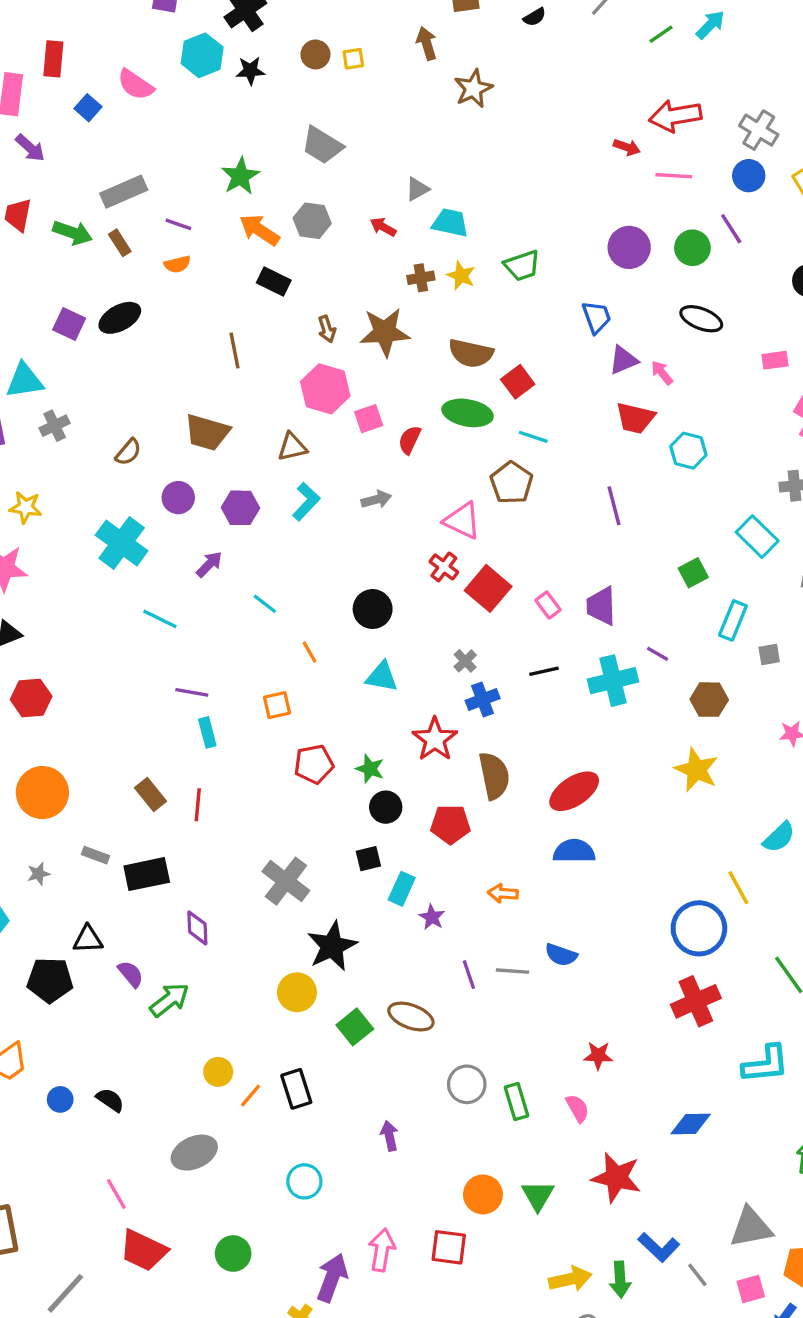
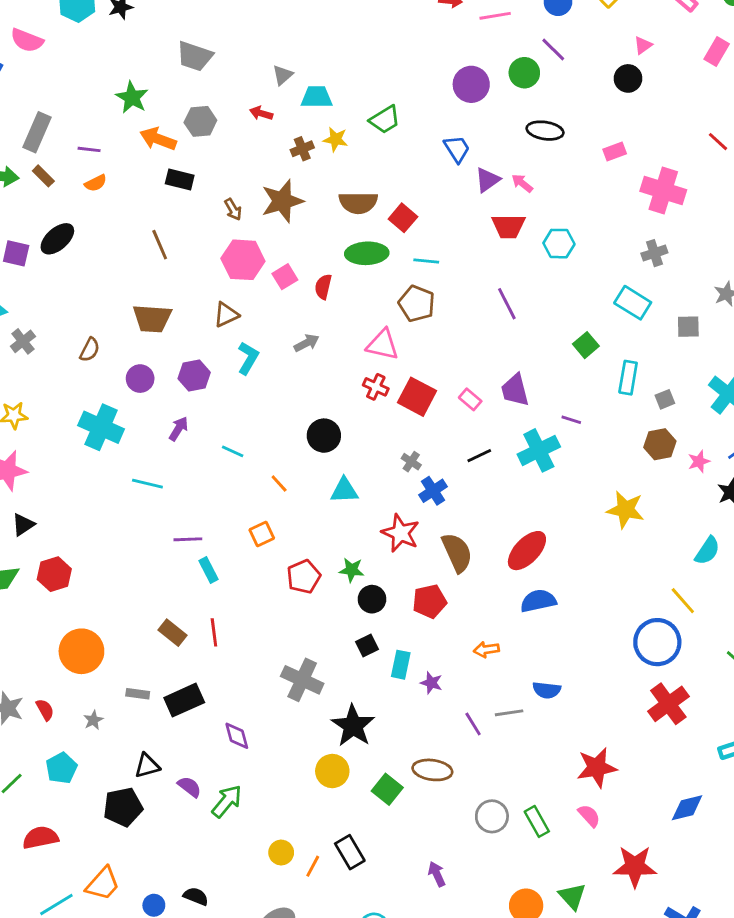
gray rectangle: (124, 192) -> (37, 132), turned -30
brown hexagon: (709, 700) -> (660, 444), moved
red star: (598, 1056) -> (597, 768), size x1.6

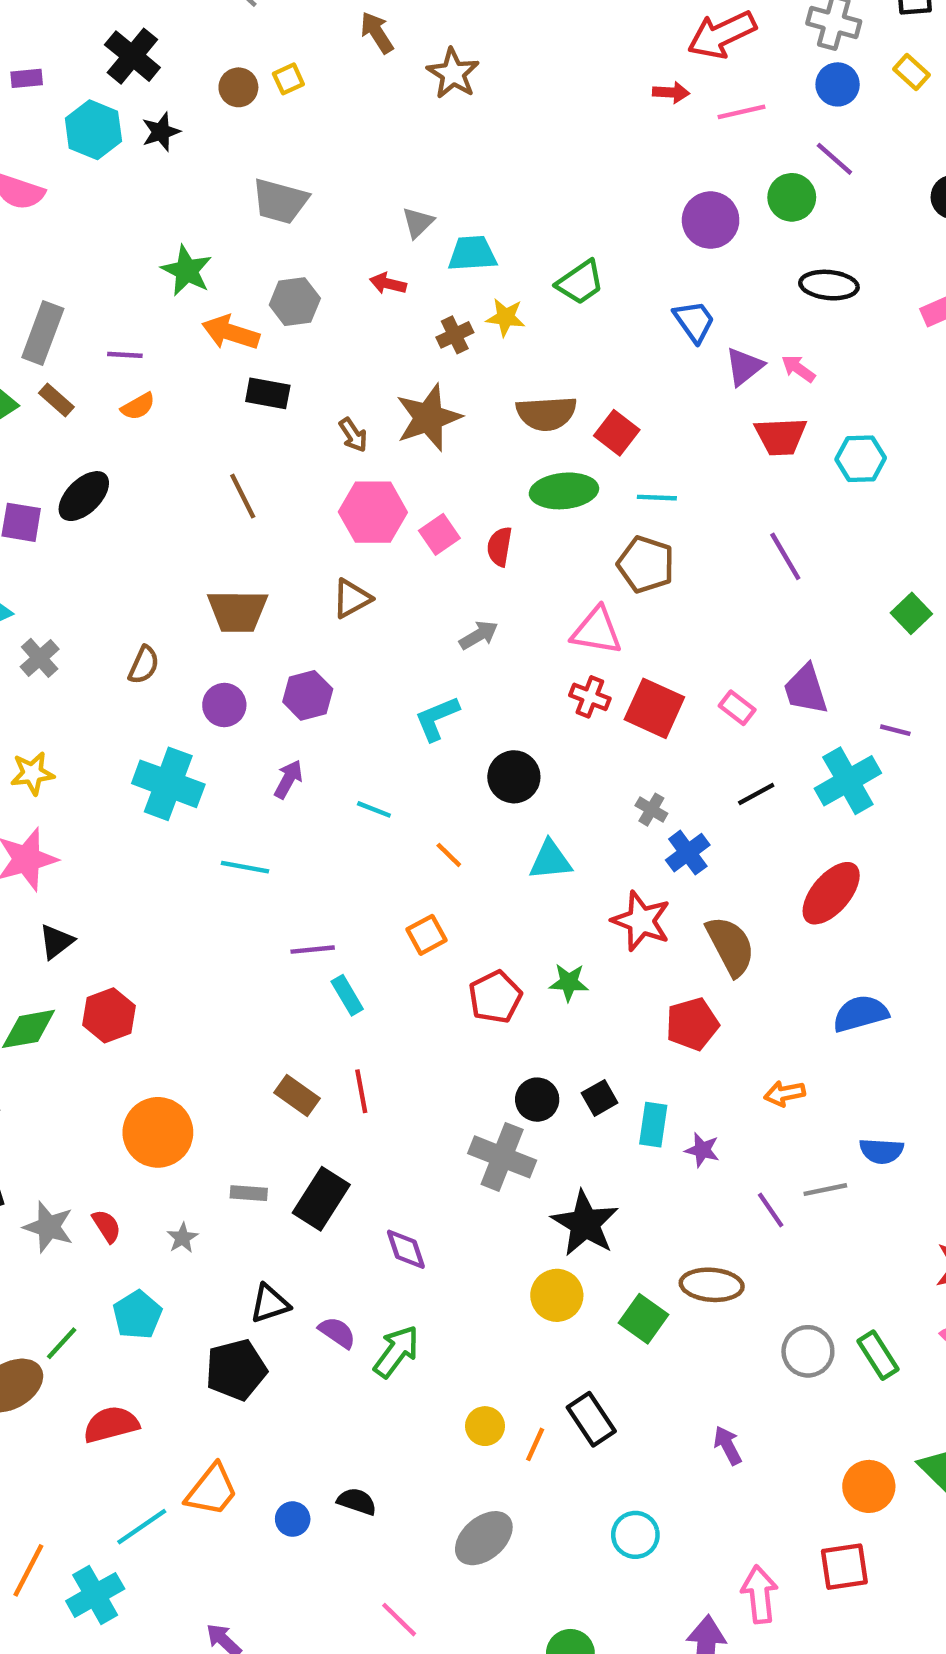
cyan L-shape: (248, 358) -> (437, 718), moved, turned -140
red ellipse: (527, 551) -> (831, 893), moved
black circle: (372, 599) -> (537, 1100), moved
black rectangle: (184, 700) -> (321, 1199), turned -30

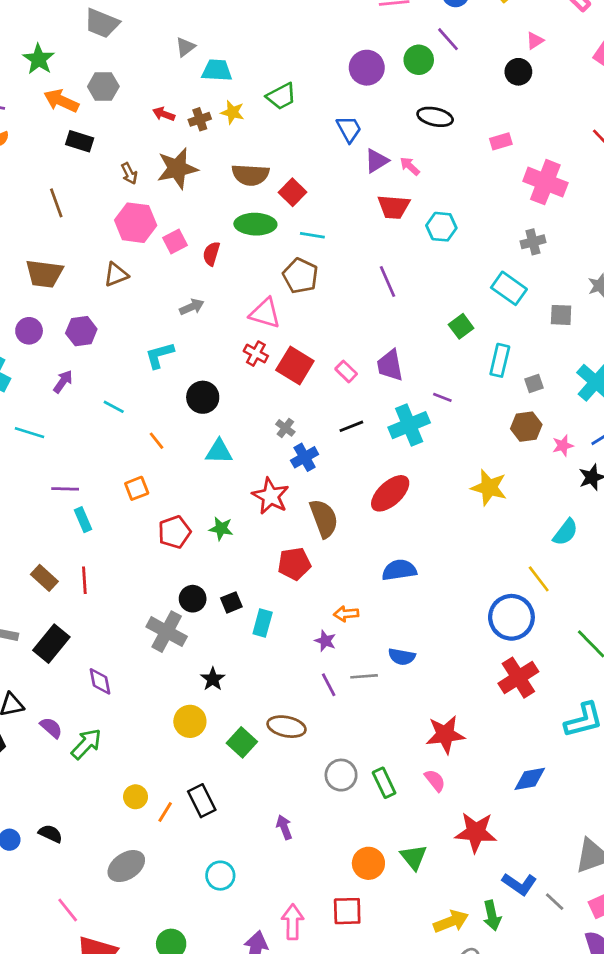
red arrow: (388, 284) -> (164, 114), moved
purple star: (702, 1150) -> (325, 641), moved
black star: (585, 1223) -> (213, 679), size x0.6

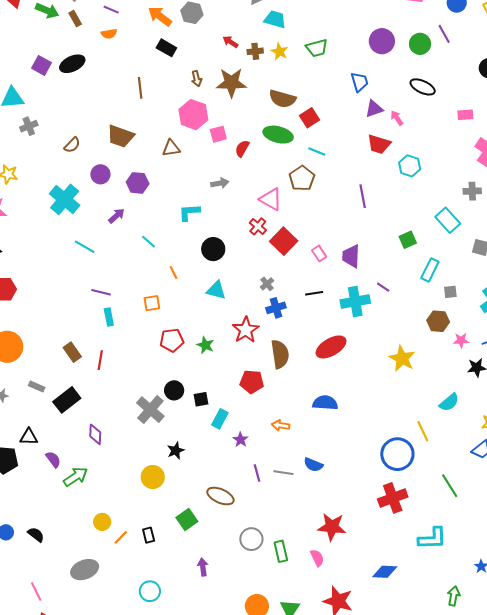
purple star: (325, 641) -> (241, 440), moved
green square: (242, 742) -> (187, 520), moved
black rectangle: (202, 801) -> (149, 535), size x0.7

